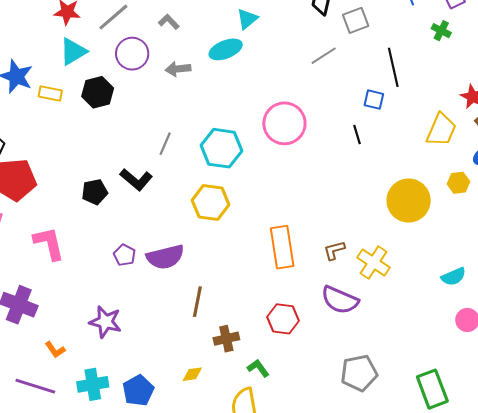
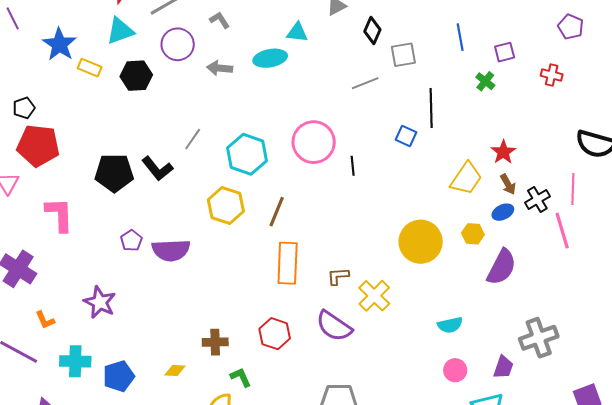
cyan triangle: (247, 19) -> (297, 32), turned 35
black line: (357, 135) -> (353, 166), moved
black pentagon: (95, 192) -> (114, 173), size x1.5
brown line: (197, 302) -> (277, 212), moved

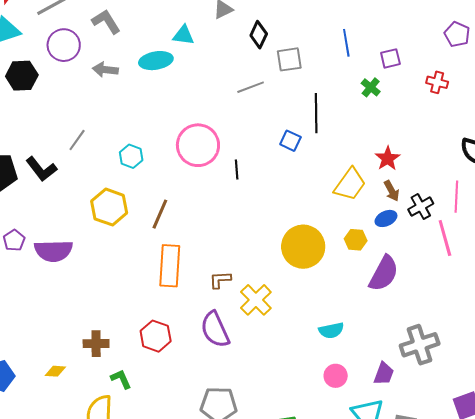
gray L-shape: (220, 20) -> (106, 22), size x1.4
cyan hexagon: (247, 154) -> (131, 156), size x0.6
purple semicircle: (334, 326) -> (215, 330), turned 30

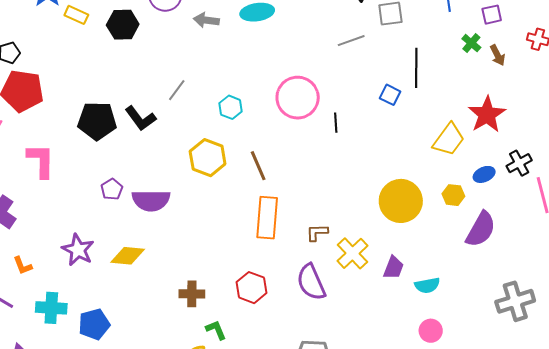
red star: (388, 158) -> (487, 114), size x1.5
brown arrow: (392, 191) -> (498, 55), moved
brown line: (160, 214) -> (258, 166), turned -48
yellow diamond: (55, 371) -> (128, 256), moved, size x1.6
purple trapezoid: (384, 374) -> (394, 268), moved

